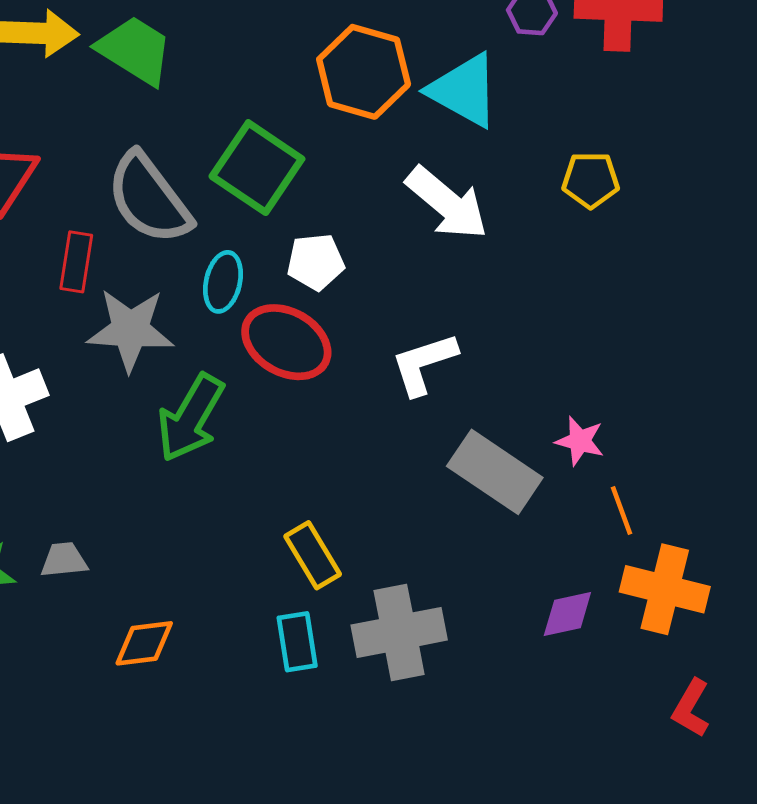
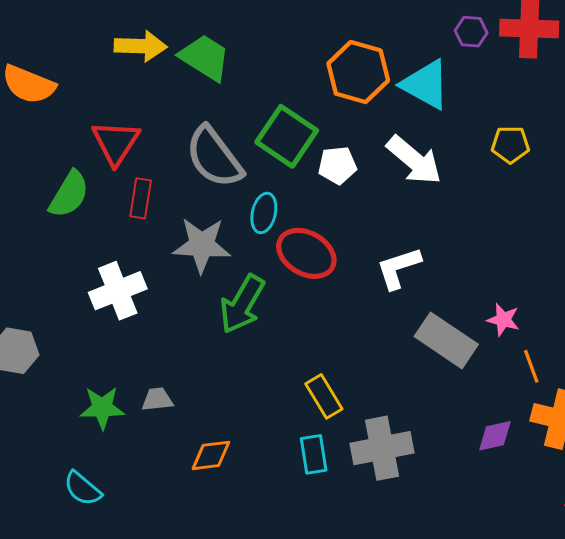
red rectangle: (76, 262) -> (141, 198), moved
white pentagon: (316, 262) -> (337, 165), moved

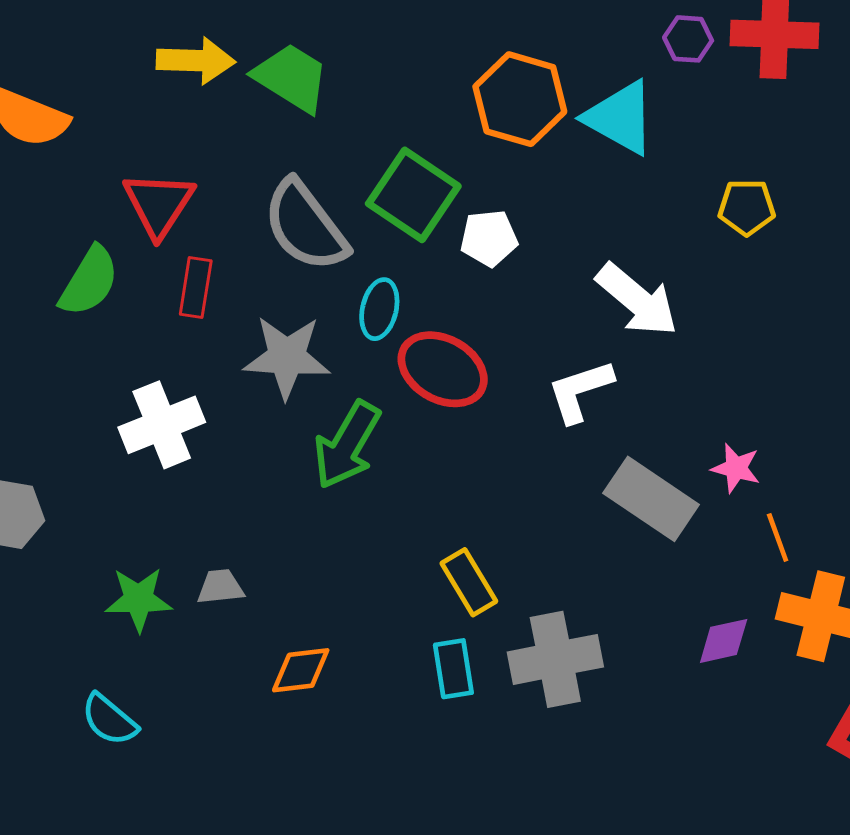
white arrow: (414, 160) -> (637, 300), moved

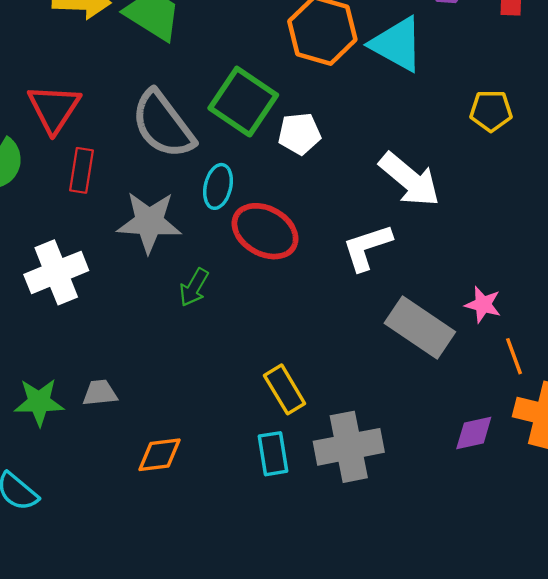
green arrow: (347, 445) -> (194, 287), size x0.6

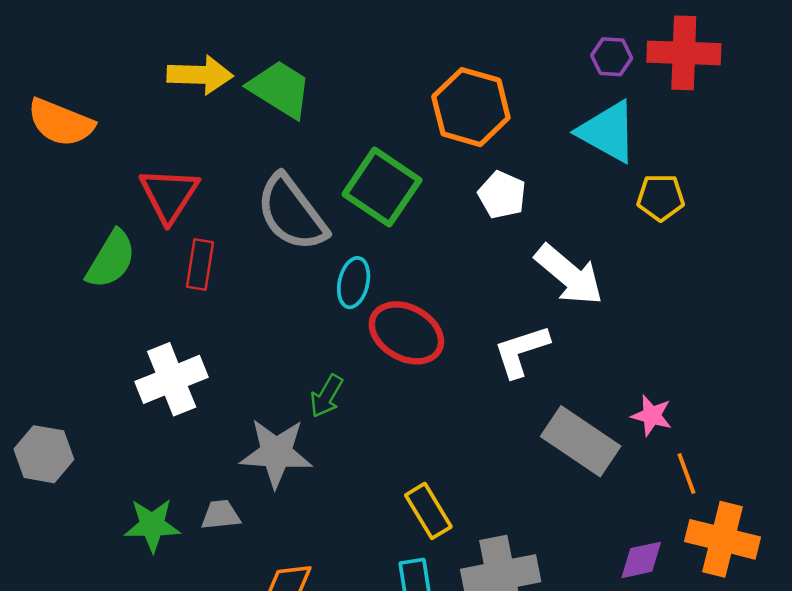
cyan triangle: (397, 44) -> (608, 132), moved
white pentagon: (299, 134) -> (502, 195), moved, turned 30
gray star: (149, 222) -> (276, 453), moved

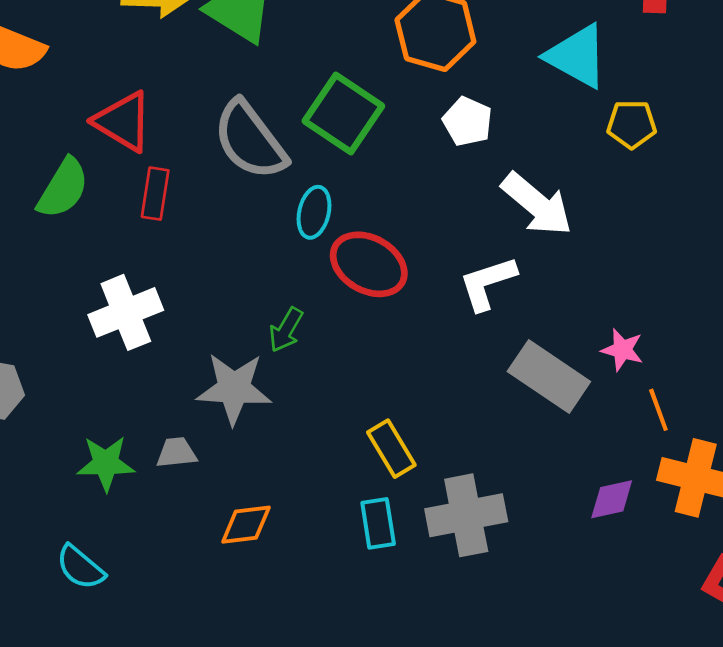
red triangle: (169, 195) -> (123, 122), turned -32

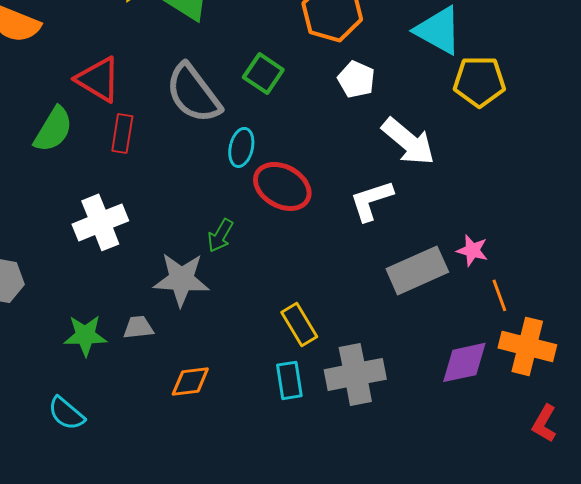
green square: (343, 114) -> (263, 73), size x0.7
yellow pentagon: (632, 124) -> (479, 81), size x1.4
gray rectangle: (549, 376) -> (417, 270), turned -58
purple diamond: (612, 499) -> (464, 362), size x1.4

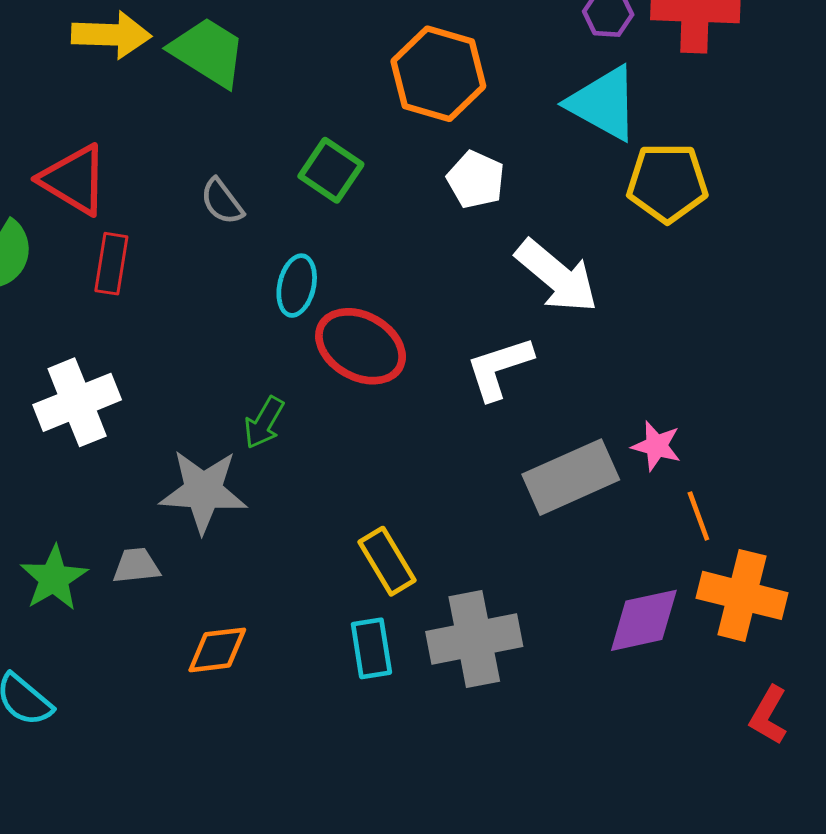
gray semicircle: (193, 93) -> (222, 201), size x0.5
green star: (85, 335) -> (54, 578), turned -30

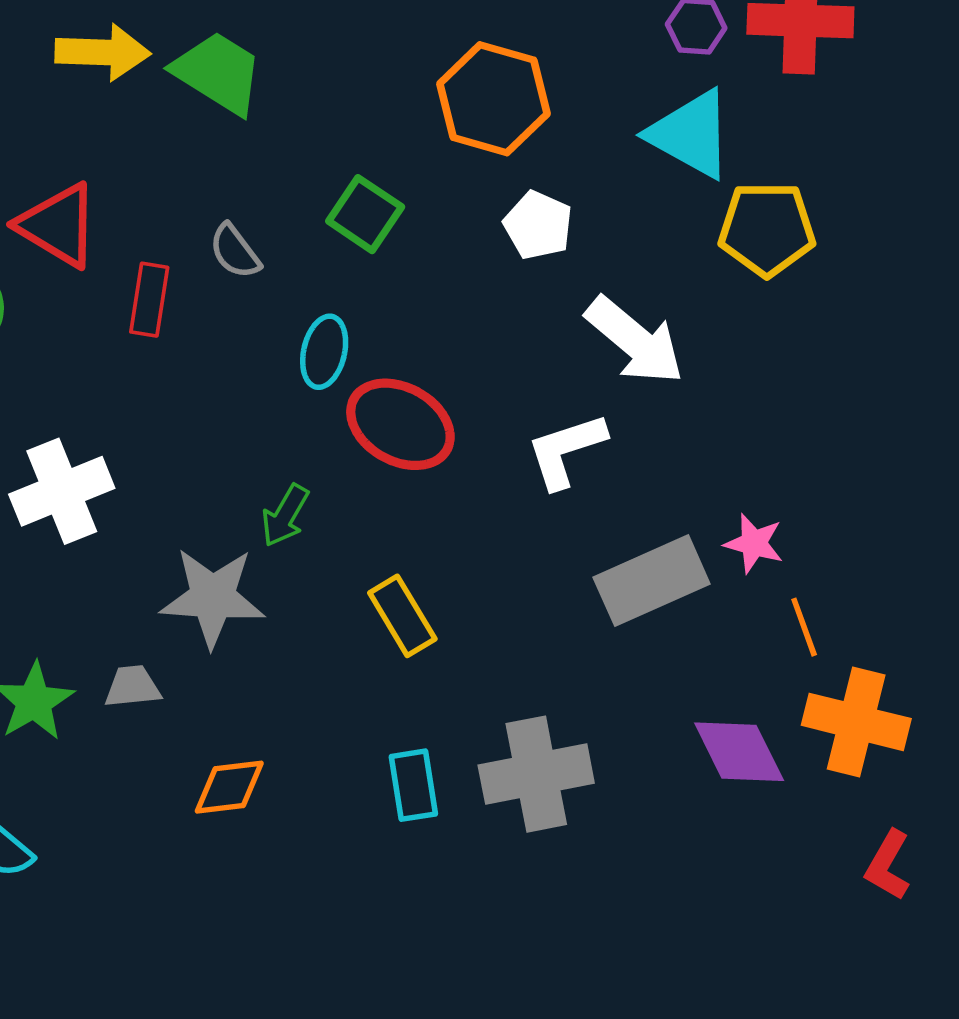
red rectangle: (111, 264) -> (149, 300), moved
yellow rectangle: (387, 561) -> (402, 616), moved
purple diamond: (644, 620) -> (739, 752), turned 76

